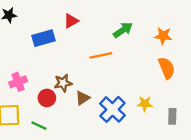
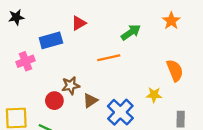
orange star: (163, 36) -> (171, 21), moved, turned 30
pink cross: (18, 82) -> (25, 61), moved
yellow star: (145, 104) -> (154, 95), moved

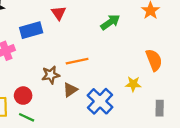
red triangle: (79, 23) -> (59, 13), turned -35
orange line: (109, 58) -> (77, 61), moved
red circle: (54, 101) -> (23, 96), moved

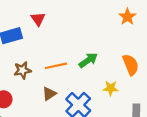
green arrow: (110, 22) -> (88, 60), moved
brown star: (51, 75) -> (22, 70), moved

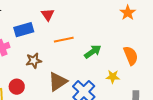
orange line: (56, 66) -> (64, 40), moved
brown triangle: (49, 94) -> (58, 82), size x1.5

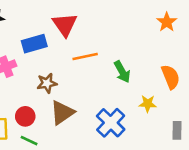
red triangle: (48, 15) -> (65, 25), size x1.5
green arrow: (93, 52) -> (122, 72), turned 96
brown triangle: (58, 82) -> (62, 113), moved

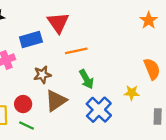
green arrow: (122, 72) -> (86, 79), moved

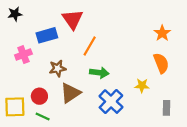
orange star: (149, 20) -> (162, 33), moved
orange line: (76, 51) -> (90, 46), turned -48
green arrow: (86, 79) -> (99, 73), turned -54

